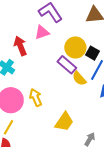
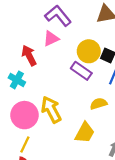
yellow semicircle: (79, 78) -> (99, 104), moved, turned 119
yellow arrow: (36, 98) -> (51, 110), size x1.4

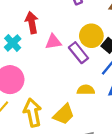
pink triangle: (51, 38) -> (53, 42), moved
yellow arrow: (51, 110) -> (33, 113), moved

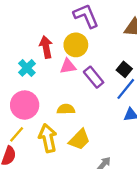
yellow circle: (91, 36) -> (76, 45), moved
yellow semicircle: (86, 90) -> (66, 109), moved

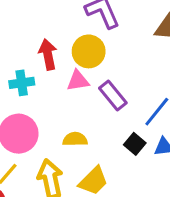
cyan cross: (27, 68) -> (22, 83), turned 36
black square: (124, 69) -> (135, 144), moved

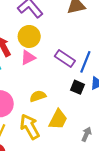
purple rectangle: (113, 95) -> (65, 59), moved

